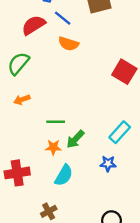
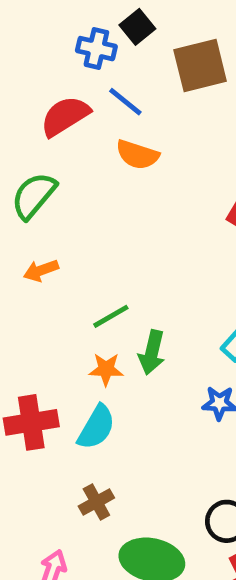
green line: (56, 122) -> (111, 316), turned -30
green arrow: (75, 139) -> (152, 352), turned -30
cyan semicircle: (64, 175) -> (96, 427), moved

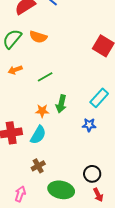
orange semicircle: (137, 155) -> (38, 37), moved
green line: (111, 316) -> (45, 77), moved

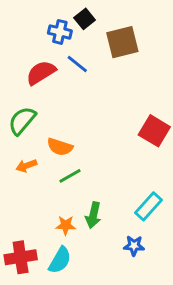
orange semicircle: (38, 37) -> (60, 147), moved

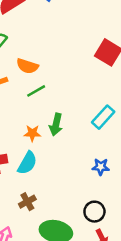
blue star: (134, 246) -> (101, 167), moved

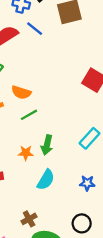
cyan semicircle: (27, 163) -> (46, 180), moved
brown cross: (27, 202) -> (29, 219), moved

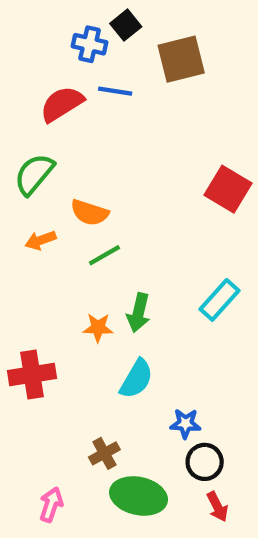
blue line: (35, 29) -> (115, 91), turned -30
blue star: (87, 183) -> (185, 424), moved

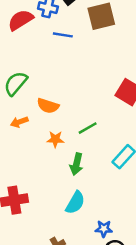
red semicircle: (62, 104) -> (21, 20), moved
green line: (104, 255) -> (88, 128), moved
orange star: (98, 328) -> (55, 139), moved

